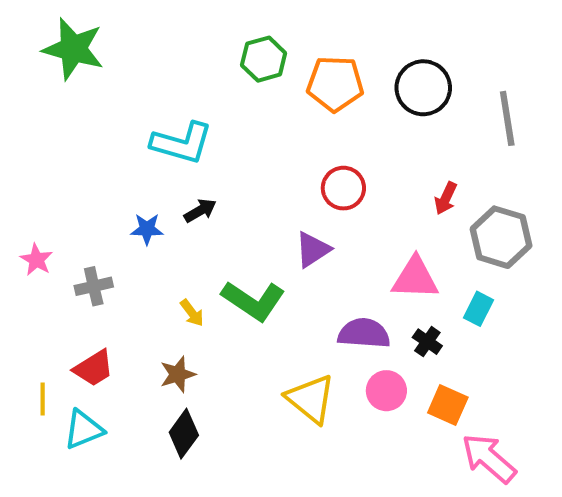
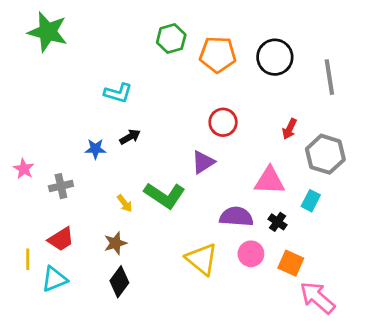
cyan L-shape: (182, 143) -> (118, 93), size x0.7

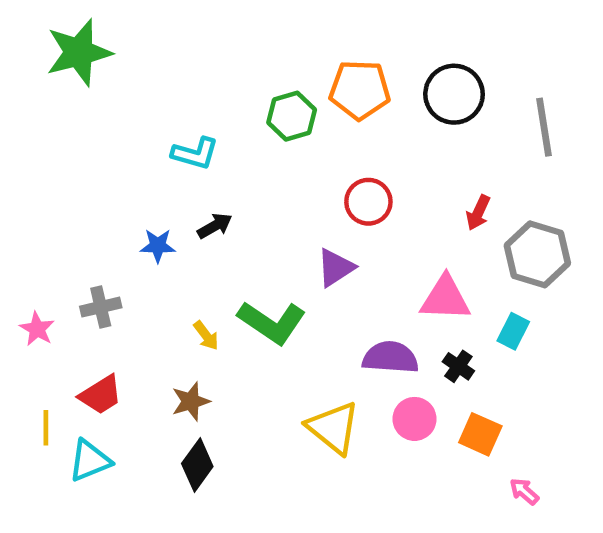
green star: (48, 32) -> (79, 52), turned -30
green hexagon: (171, 39) -> (292, 116), moved
pink star: (24, 169) -> (37, 329), moved
pink arrow: (317, 298) -> (524, 491), size x0.5

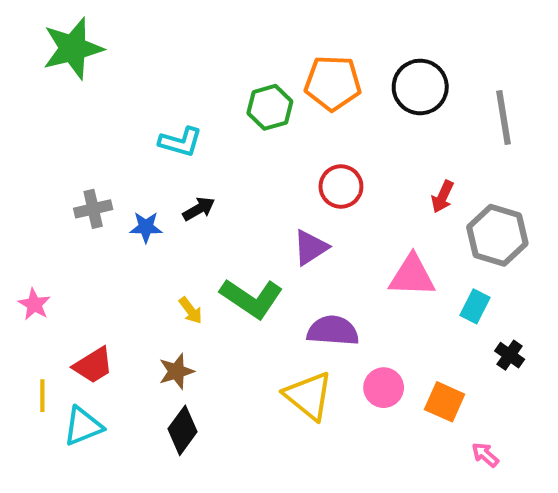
gray cross: (101, 307) -> (93, 209), moved
purple semicircle: (390, 357) -> (333, 331), moved
black cross: (458, 366) -> (510, 355), moved

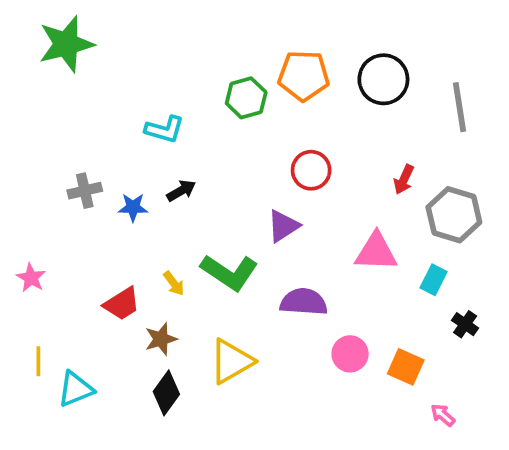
red trapezoid: (93, 365) -> (122, 304), moved
yellow triangle: (308, 396) -> (231, 361), moved, turned 51

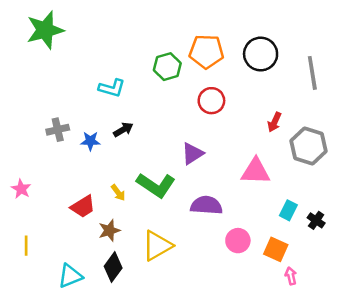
red circle: (311, 170) -> (211, 101), moved
cyan rectangle: (434, 280) -> (288, 210), moved
cyan triangle: (75, 389) -> (70, 276), moved
pink arrow: (443, 415) -> (291, 276), moved, turned 36

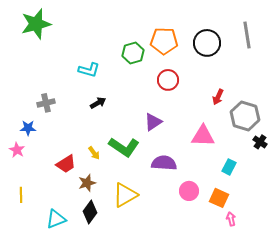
gray line: (312, 73) -> (247, 35), moved
blue star: (90, 141) -> (28, 128), moved
black cross: (316, 220) -> (260, 142), moved

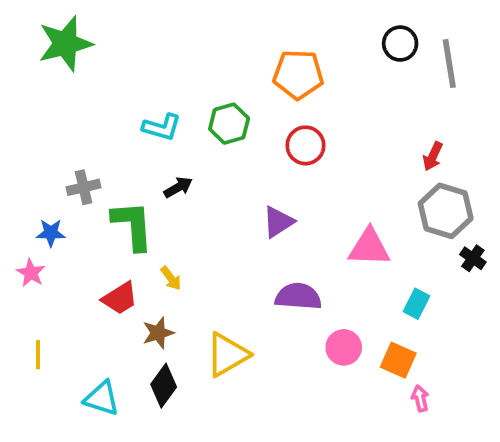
black circle: (207, 43) -> (400, 44), moved, size x0.7
green hexagon: (133, 53) -> (229, 124), moved
red arrow: (218, 97) -> (433, 156), moved
green L-shape: (124, 147) -> (133, 225), moved, turned -128
cyan triangle: (56, 219) -> (102, 398), turned 40

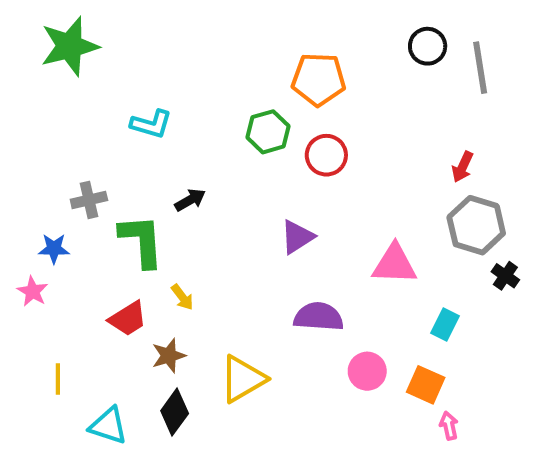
green hexagon: (229, 124) -> (268, 132), moved
cyan L-shape: (162, 127) -> (151, 124), moved
yellow line: (38, 355) -> (58, 379), moved

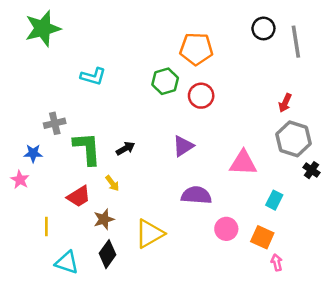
black arrow: (190, 200) -> (126, 148), moved
yellow line: (58, 379) -> (46, 226), moved

